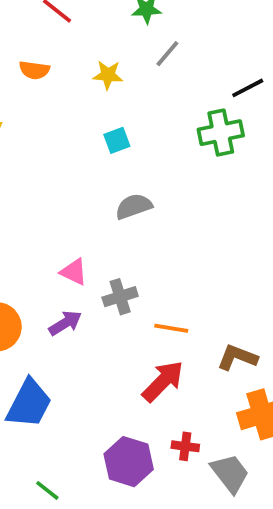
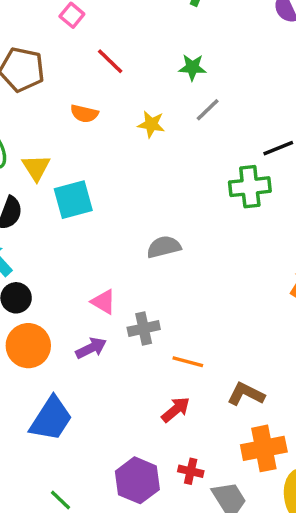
cyan square: (117, 140) -> (73, 200), moved, size x1.6
red arrow: (163, 381) -> (176, 410), size x0.7

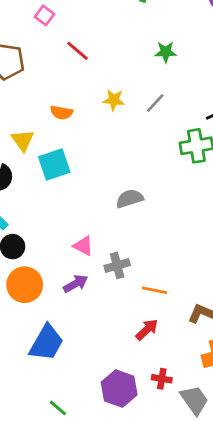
green star: (192, 67) -> (166, 52), moved
gray line: (208, 110) -> (155, 103), moved
orange semicircle: (84, 114) -> (62, 113), moved

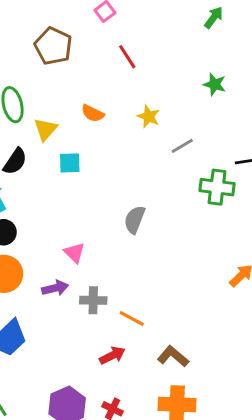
gray line: (155, 103) -> (182, 146), moved
cyan square: (54, 165) -> (70, 163), size x0.7
gray semicircle: (130, 199) -> (135, 220), turned -68
gray cross: (117, 265) -> (93, 300), moved

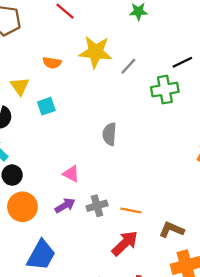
yellow star: (149, 117) -> (96, 52), size x1.8
red arrow: (112, 355) -> (125, 243), size x1.4

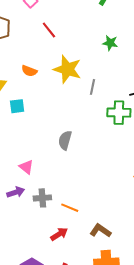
gray line: (128, 66) -> (92, 87), turned -42
red arrow: (125, 243) -> (59, 234), size x0.7

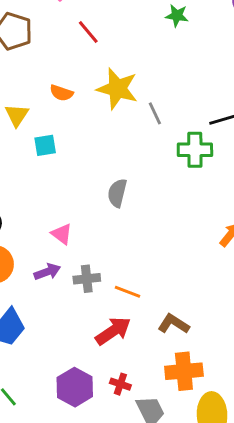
green star: (110, 43) -> (177, 16), moved
gray line: (92, 87) -> (155, 113), turned -35
red arrow: (59, 234) -> (113, 331), size x1.4

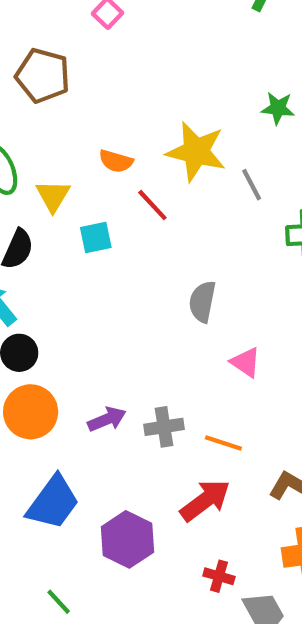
green star: (177, 16) -> (278, 108), moved
red line: (88, 32) -> (152, 205), moved
pink triangle: (62, 234) -> (246, 362), moved
purple hexagon: (75, 387) -> (128, 539), moved

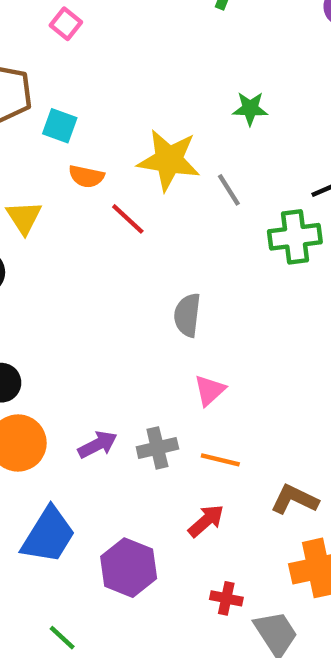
cyan square: (96, 238) -> (60, 126), moved, turned 36
pink triangle: (246, 362) -> (210, 390), moved, turned 48
red arrow: (205, 500) -> (206, 521), size x0.7

